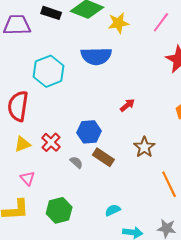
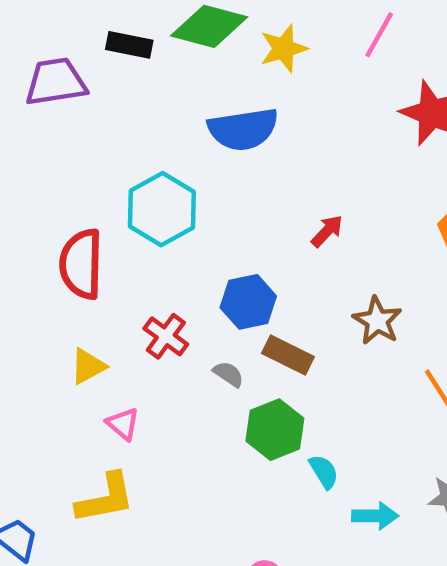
cyan hexagon: (49, 71) -> (162, 209), moved
yellow triangle: (22, 144) -> (88, 366), moved
green hexagon: (59, 210) -> (275, 430), moved
cyan semicircle: (113, 210) -> (324, 472), turned 91

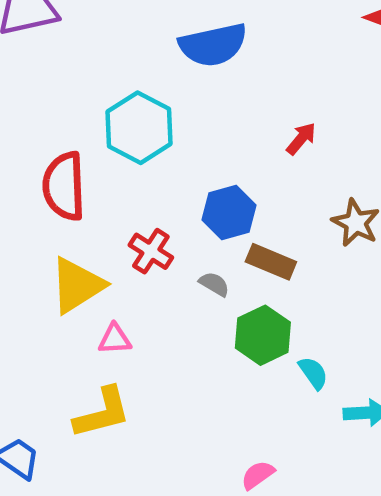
yellow triangle: (88, 366) -> (77, 285), size x1.6
pink triangle: (123, 424) -> (115, 339), turned -40

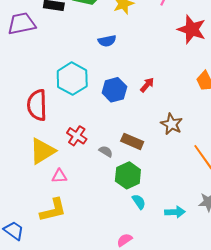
blue semicircle: (213, 45) -> (107, 41), size x0.6
blue hexagon: (229, 213) -> (114, 90), moved
cyan semicircle: (313, 373) -> (139, 202), moved

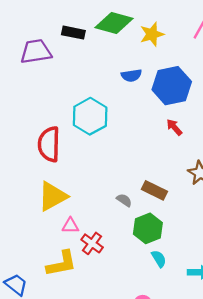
red arrow: (147, 85) -> (174, 127), turned -84
blue hexagon: (114, 90) -> (172, 86), moved, size x1.4
red cross: (77, 136) -> (92, 243), moved

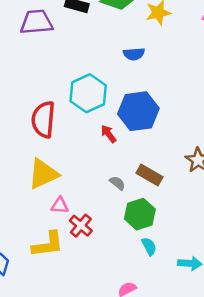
blue hexagon: (172, 86) -> (138, 111), moved
red arrow: (174, 127) -> (109, 134), moved

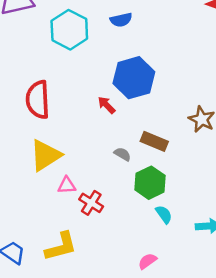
cyan hexagon: (88, 93) -> (69, 30), moved
yellow L-shape: (48, 244) -> (61, 247), moved

